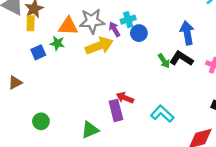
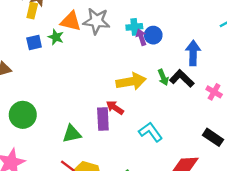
purple arrow: (115, 29) -> (141, 37), moved
blue circle: (139, 33) -> (153, 35), moved
yellow arrow: (99, 46) -> (131, 82), moved
green circle: (41, 121) -> (23, 115), size x1.5

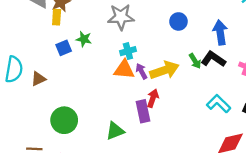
orange triangle: (71, 21) -> (124, 70), moved
cyan cross: (134, 27) -> (128, 51), moved
purple arrow: (141, 37) -> (141, 71), moved
red arrow: (115, 108) -> (153, 98), turned 84
cyan L-shape: (151, 132) -> (219, 104), moved

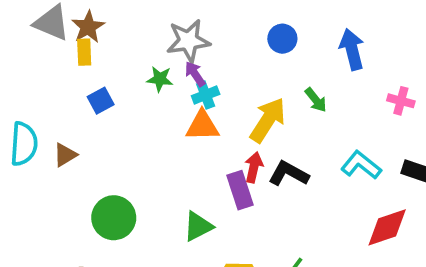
green star: (84, 39) -> (160, 79), moved
black L-shape: (213, 59) -> (289, 174), moved
yellow arrow: (164, 70) -> (268, 120), turned -32
purple arrow: (141, 71) -> (195, 74), moved

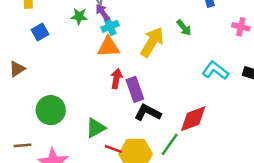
red arrow: (254, 167) -> (116, 79), moved
black L-shape: (289, 174) -> (148, 113), moved
green triangle: (198, 226) -> (96, 128), moved
red diamond: (387, 227) -> (193, 119), moved

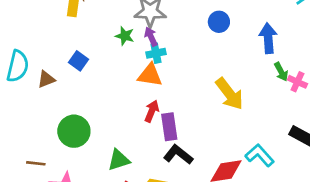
green arrow: (184, 28) -> (281, 72), moved
blue square: (40, 32) -> (79, 61), moved, turned -36
yellow arrow: (152, 42) -> (229, 94), moved, turned 100
cyan L-shape: (215, 71) -> (260, 155), moved

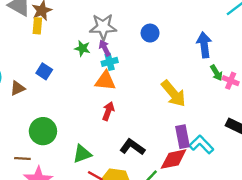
blue circle: (219, 22) -> (150, 33), moved
purple rectangle: (169, 127) -> (182, 137), moved
brown line: (36, 163) -> (22, 158), moved

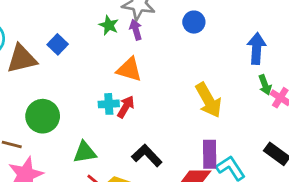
cyan cross: (110, 62) -> (109, 104), moved
brown triangle: (18, 88) -> (22, 59), size x1.6

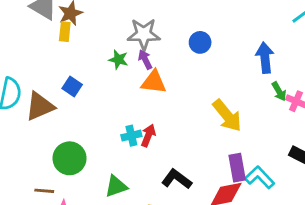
orange triangle: (129, 69) -> (154, 82), moved

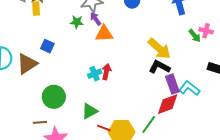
green arrow: (279, 91) -> (195, 36), moved
black L-shape: (177, 179) -> (159, 67), moved

